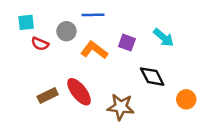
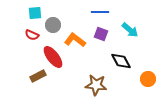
blue line: (93, 15) -> (100, 12), moved
cyan square: (26, 22) -> (35, 13), moved
red ellipse: (79, 92) -> (53, 57), moved

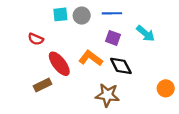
cyan square: (35, 13) -> (60, 14), moved
gray circle: (53, 25) -> (82, 16), moved
orange L-shape: (75, 40) -> (91, 58), moved
black diamond: (121, 61) -> (121, 66), moved

